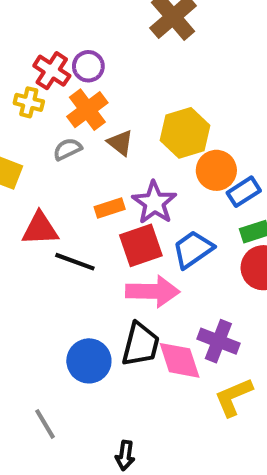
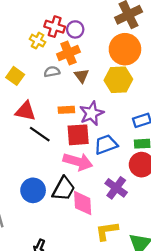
red cross: (52, 71) -> (55, 27), turned -30
orange circle: (216, 170) -> (125, 49), moved, size x1.4
purple cross: (218, 341) -> (116, 188), moved

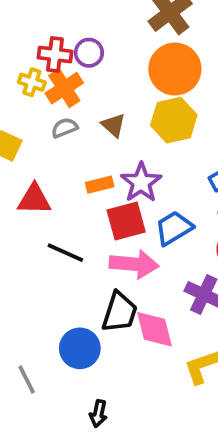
orange cross: (68, 53) -> (64, 88), moved
black line: (40, 134) -> (65, 253), moved
blue circle: (33, 190) -> (80, 348), moved

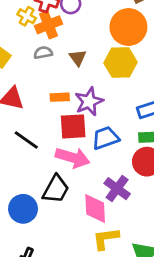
pink diamond: (154, 329) -> (95, 208), moved

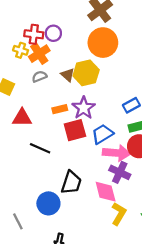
yellow hexagon: (121, 63) -> (86, 73), moved
pink arrow: (73, 158) -> (117, 153), moved
yellow L-shape: (106, 239) -> (119, 214), turned 140

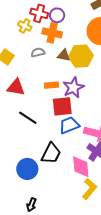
orange cross: (39, 54) -> (52, 33), moved, turned 36
brown triangle: (68, 75) -> (64, 55), turned -40
blue trapezoid: (102, 134) -> (69, 125), moved

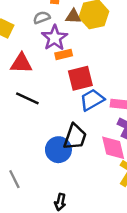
purple star: (73, 87) -> (55, 38), moved
black line: (28, 118) -> (27, 98), moved
blue circle: (27, 169) -> (58, 150), moved

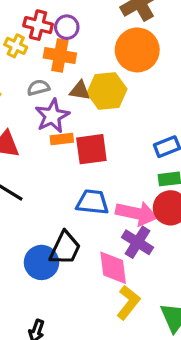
red square: (80, 78) -> (91, 149), moved
blue trapezoid: (92, 100) -> (92, 202), turned 30

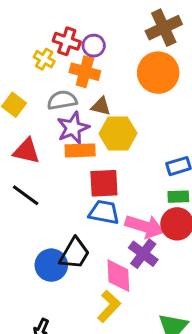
gray semicircle: (38, 88) -> (62, 100), size x1.4
yellow hexagon: (107, 91) -> (118, 133), moved
orange rectangle: (62, 139) -> (80, 150), size x1.4
red square: (91, 149) -> (104, 183), moved
yellow L-shape: (128, 302) -> (109, 306), moved

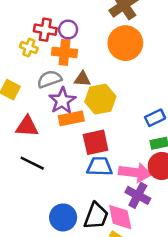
black trapezoid: (74, 253) -> (96, 216), moved

